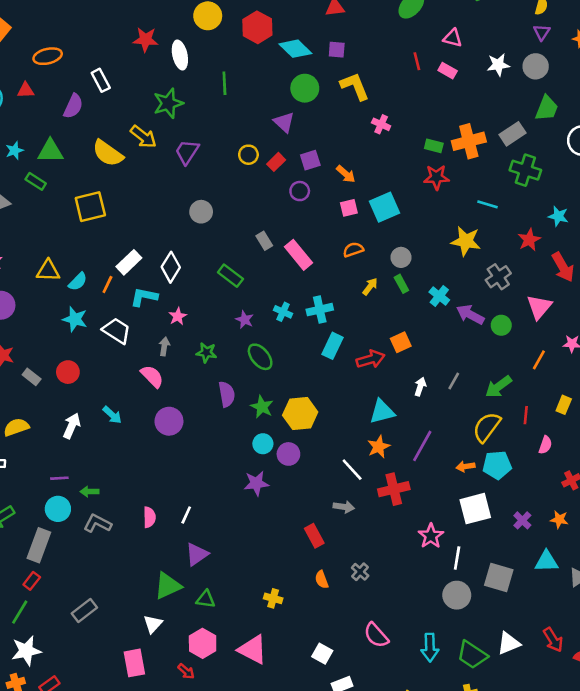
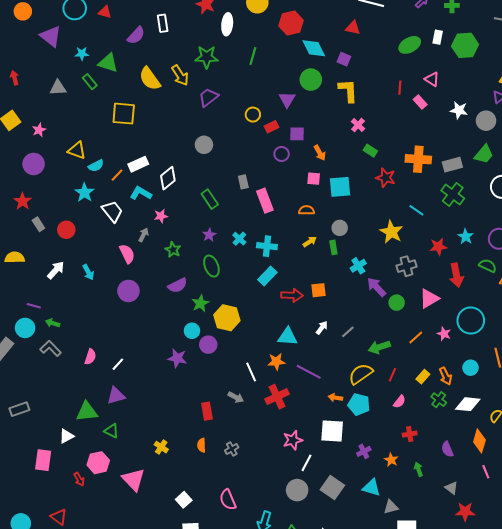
green rectangle: (434, 146) -> (370, 151), moved
purple semicircle: (227, 394) -> (178, 285), turned 54
purple line: (422, 446) -> (309, 372), turned 70
red cross: (394, 489) -> (277, 397), turned -30

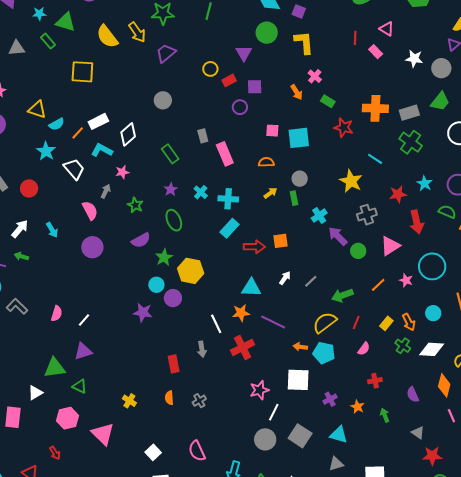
orange arrow: (320, 153) -> (297, 92), moved
green arrow: (53, 323) -> (21, 256), moved
gray arrow: (236, 397) -> (202, 349), turned 56
red arrow: (79, 479) -> (55, 453), moved
gray triangle: (391, 507) -> (336, 464), moved

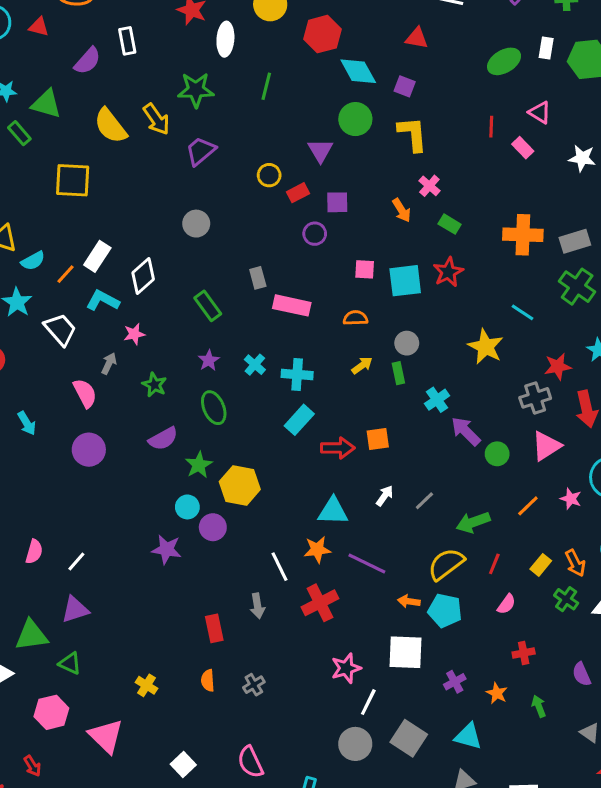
white rectangle: (98, 121) -> (97, 256), turned -30
red star: (344, 128) -> (448, 272), moved, turned 30
pink rectangle: (225, 154) -> (292, 305), turned -55
gray cross: (367, 215) -> (535, 398), moved

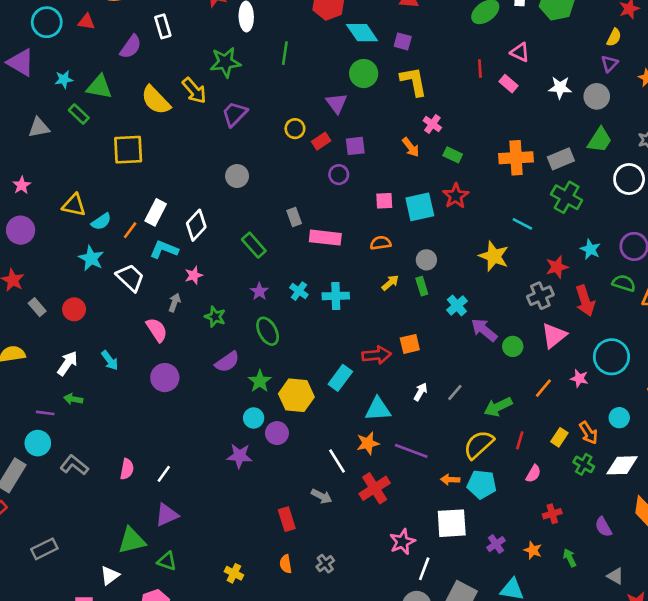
cyan rectangle: (299, 420) -> (340, 378), moved
gray arrow: (257, 606) -> (322, 496), turned -48

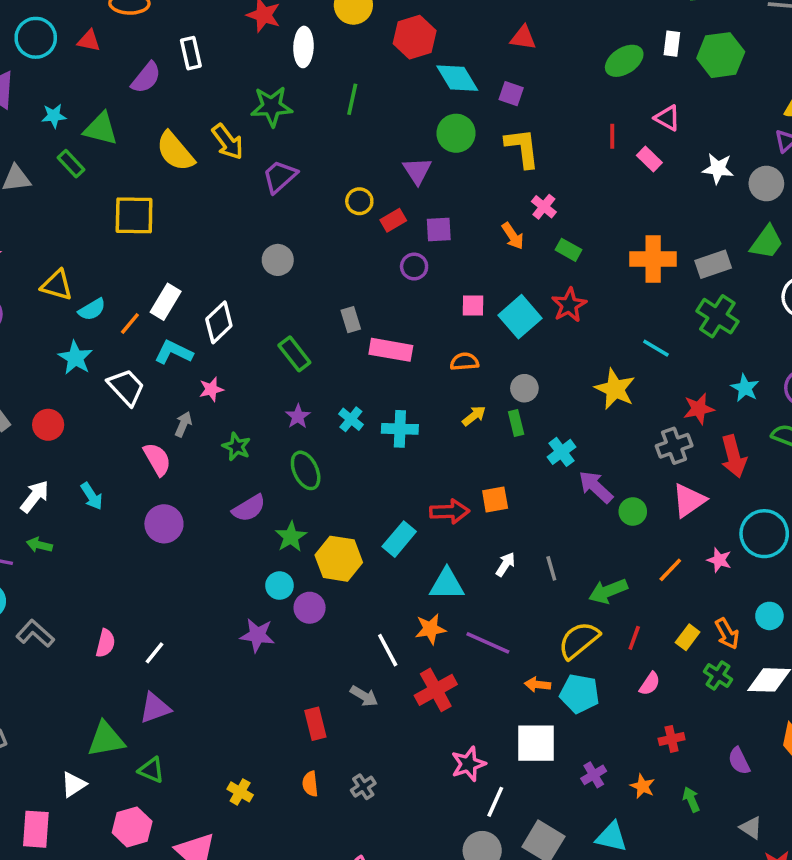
cyan square: (420, 207) -> (520, 317), turned -32
gray line: (455, 393) -> (551, 568), turned -60

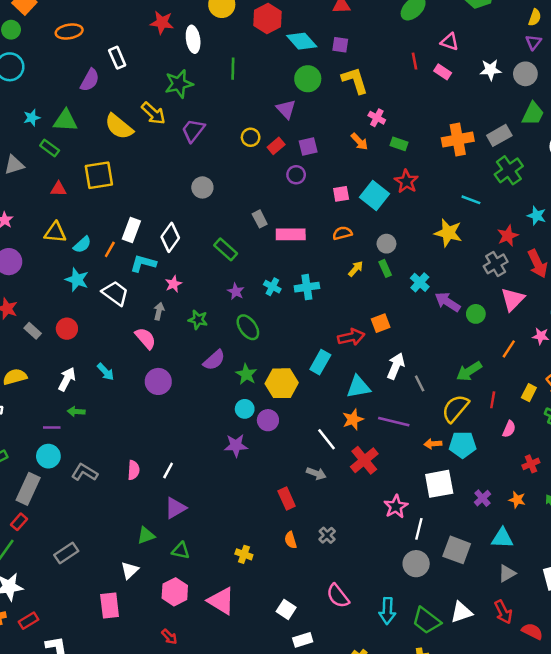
red triangle: (89, 41) -> (58, 189), moved
green cross: (717, 316) -> (509, 170), turned 32
white arrow: (505, 564) -> (396, 366), size x1.5
gray line: (551, 568) -> (420, 383), moved
green triangle: (106, 739) -> (146, 535), size x0.7

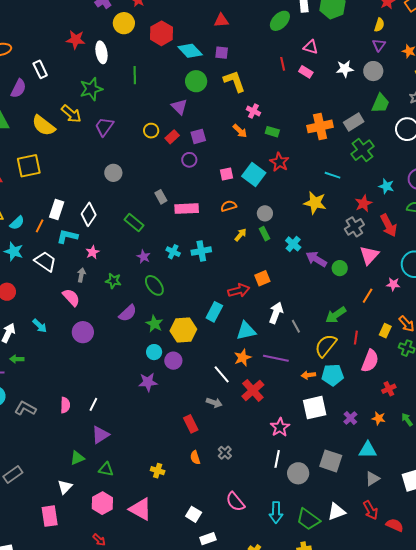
pink semicircle: (509, 429) -> (370, 361), size x1.6
white line: (419, 529) -> (277, 459), moved

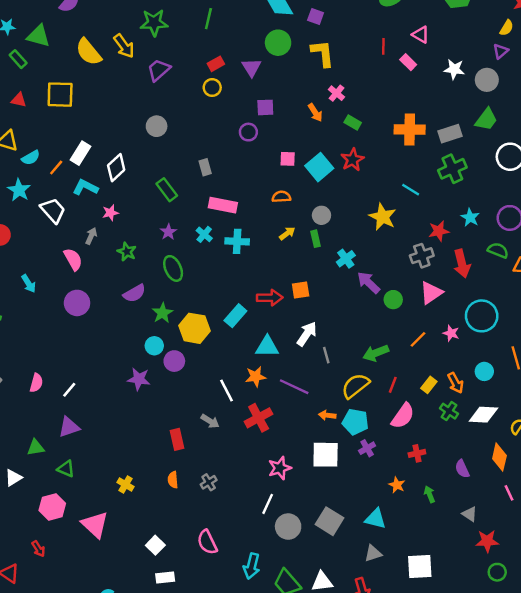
red rectangle: (172, 137) -> (216, 64), moved
pink rectangle: (187, 209) -> (223, 205), moved
purple cross: (350, 418) -> (367, 448), moved

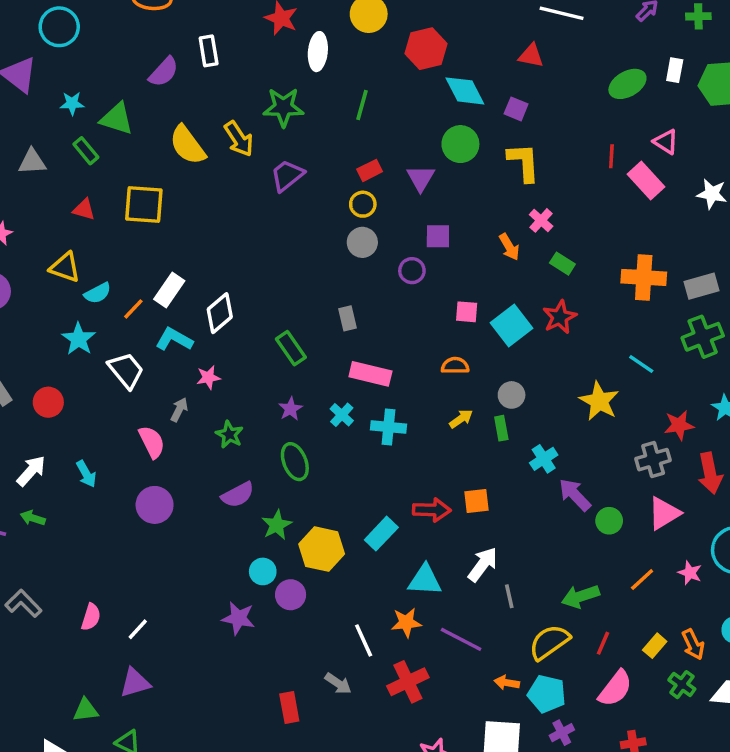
pink rectangle: (408, 62) -> (646, 181), size x1.5
gray circle: (157, 126) -> (362, 242), moved

